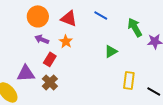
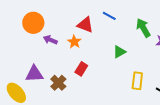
orange circle: (38, 16) -> (33, 23), moved
red triangle: (69, 18) -> (85, 25), moved
red rectangle: (50, 59) -> (81, 69), moved

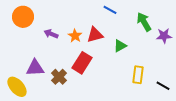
orange circle: (33, 23) -> (23, 17), moved
red triangle: (85, 25) -> (95, 35), moved, turned -36
red rectangle: (81, 69) -> (82, 63), size x1.5

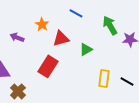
orange star: (75, 36) -> (42, 24), moved
brown cross: (59, 77) -> (18, 91), moved
black line: (163, 86) -> (127, 81), moved

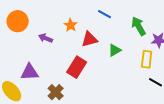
yellow rectangle: (104, 78) -> (147, 59), moved
brown cross: (18, 91) -> (56, 92), moved

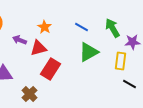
blue line: (105, 14) -> (82, 27), moved
red triangle: (90, 39) -> (38, 48), moved
green triangle: (115, 50) -> (88, 52), size x1.5

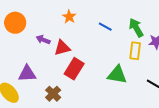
orange star: (44, 27) -> (69, 17), moved
green triangle: (88, 52) -> (117, 75), moved, turned 40
yellow rectangle: (120, 61) -> (135, 51), moved

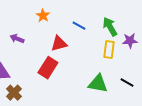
red triangle: (62, 48) -> (59, 44), moved
green triangle: (117, 75) -> (98, 84), moved
brown cross: (53, 94) -> (14, 93), moved

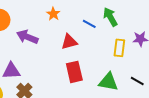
green arrow: (110, 27) -> (110, 17), moved
purple arrow: (17, 39) -> (27, 37), size x1.5
red rectangle: (48, 68) -> (74, 72), moved, turned -45

